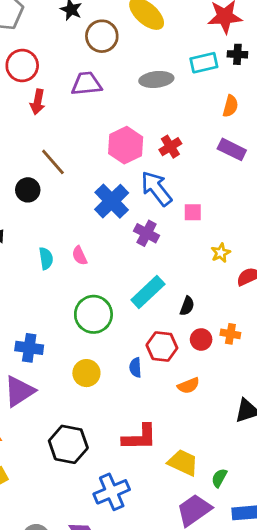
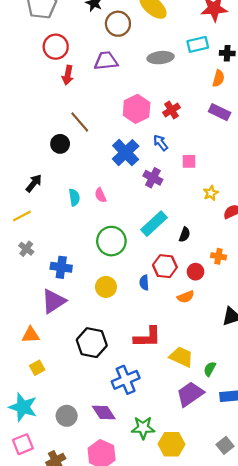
black cross: (237, 54) -> (227, 53), moved
blue arrow: (156, 189) -> (161, 143), size x0.6
red circle: (201, 339) -> (196, 272), moved

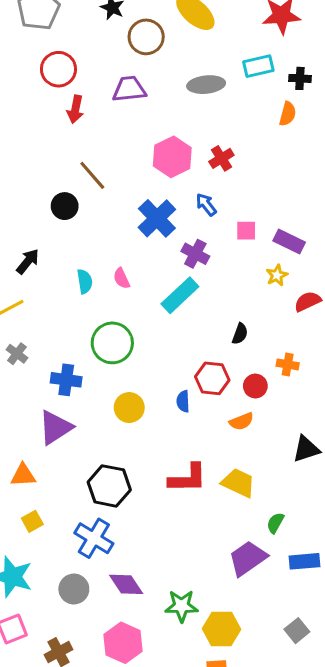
purple rectangle: (220, 112) -> (289, 241), moved
cyan rectangle: (154, 224) -> (180, 295), moved
green circle: (111, 241) -> (112, 343), moved
yellow trapezoid: (181, 357) -> (238, 483), moved
blue cross: (126, 380) -> (94, 538), moved, turned -36

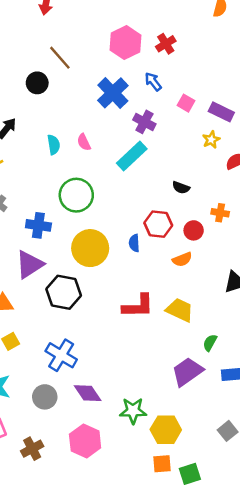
pink square: (246, 231) -> (186, 103), turned 30
black semicircle: (240, 334) -> (181, 188), turned 90
yellow circle: (129, 408) -> (90, 248), size x1.5
black hexagon: (109, 486) -> (64, 292), moved

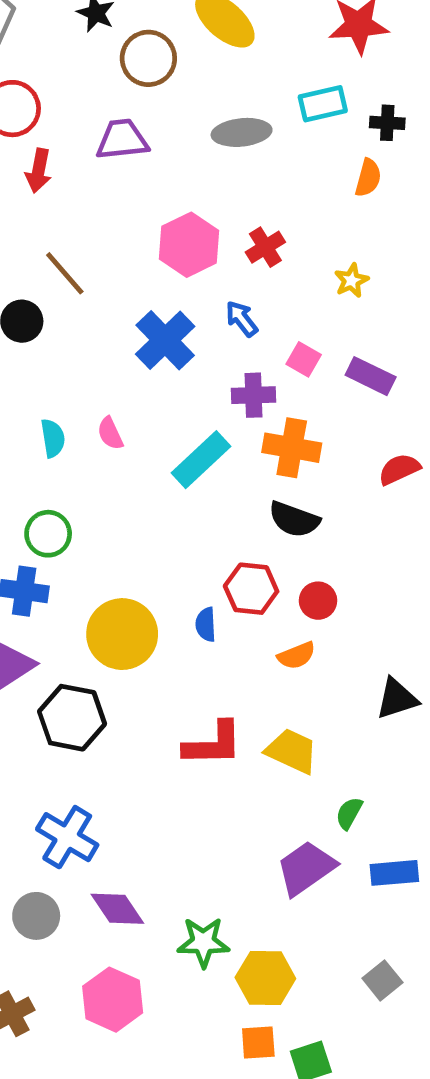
purple cross: (144, 122) -> (254, 395), moved, turned -30
yellow star: (211, 140) -> (351, 281), moved
black semicircle: (181, 188) -> (294, 519), size x1.5
green circle: (76, 195) -> (48, 534), moved, size x0.7
orange cross: (220, 213) -> (292, 448), moved, size x1.6

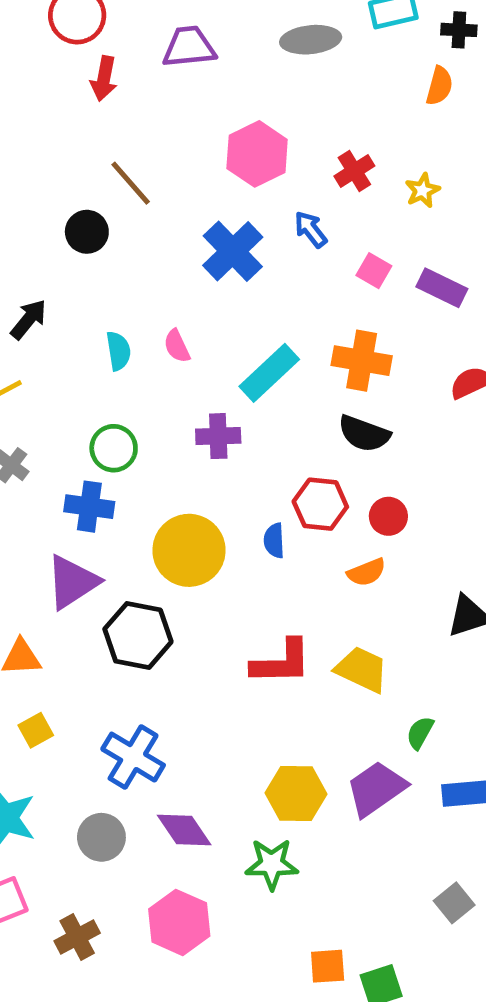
red cross: (265, 247) -> (354, 171), moved
purple cross: (254, 395) -> (218, 436), moved
yellow hexagon: (265, 978) -> (296, 794), moved

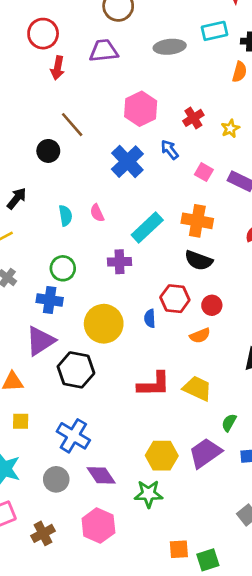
yellow square: (36, 730) -> (21, 421), turned 30

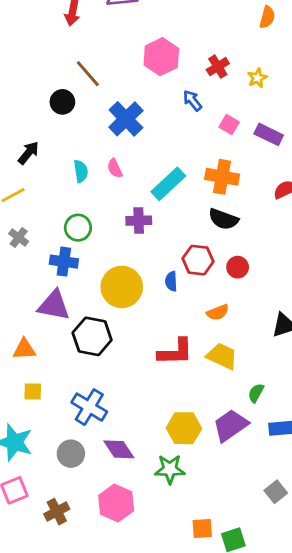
blue cross: (127, 162) -> (126, 119), moved
orange semicircle: (200, 336) -> (218, 312), moved
purple triangle: (40, 341) -> (54, 305), turned 44

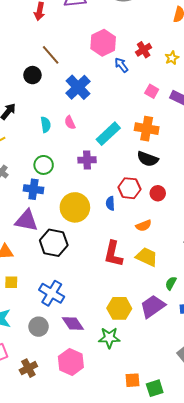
blue arrow: (192, 100) -> (121, 65), moved
red L-shape: (175, 352) -> (113, 254), turned 104

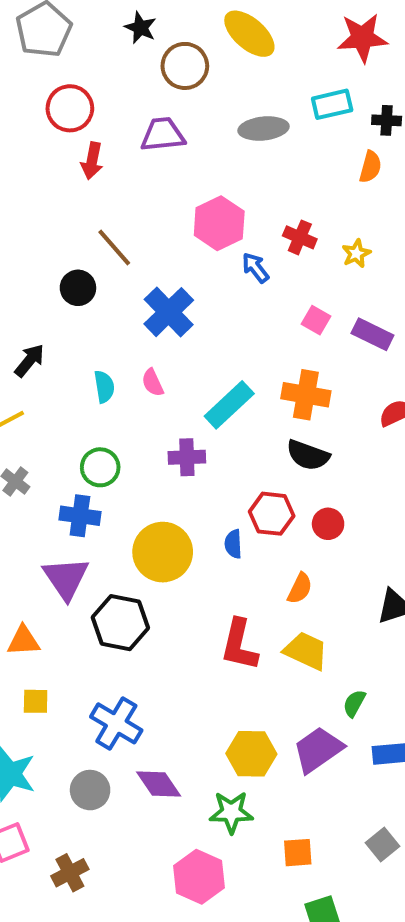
red cross: (144, 50) -> (300, 237), turned -35
purple triangle: (26, 221) -> (66, 578), turned 45
orange semicircle: (144, 226) -> (300, 588), turned -42
pink hexagon: (71, 362) -> (199, 877), moved
orange square: (132, 380) -> (298, 853), moved

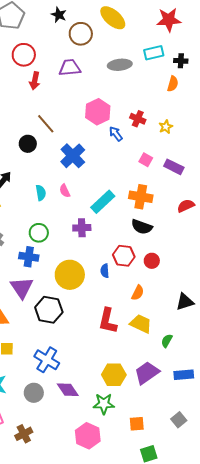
green semicircle: (354, 703) -> (167, 341), moved

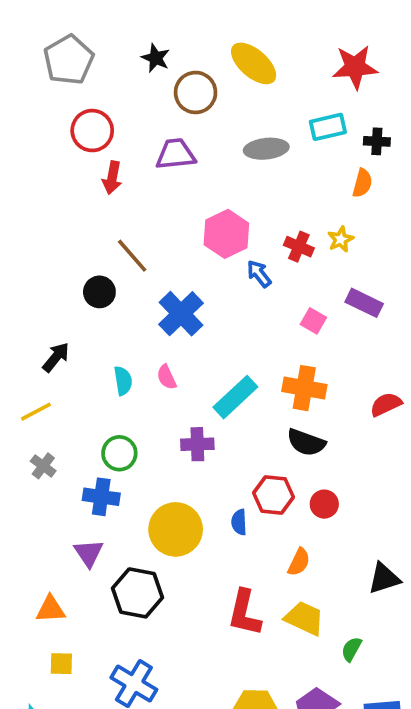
yellow star: (166, 127) -> (341, 239), moved
purple rectangle: (174, 167) -> (364, 303), moved
purple triangle: (22, 288) -> (89, 553), size x0.7

